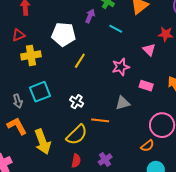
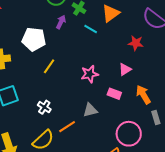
cyan line: (116, 29) -> (91, 29), moved
pink triangle: (149, 50) -> (125, 69), moved, turned 40
orange line: (100, 120) -> (67, 127), turned -42

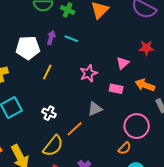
purple arrow: (61, 22) -> (51, 38), moved
cyan line: (91, 29) -> (71, 39), moved
red star: (136, 43) -> (146, 48), moved
orange arrow: (143, 95) -> (145, 85), turned -30

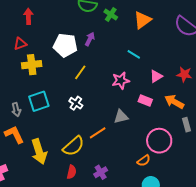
cyan line: (71, 39) -> (134, 54), moved
red star: (146, 48) -> (184, 74), moved
white cross: (49, 113) -> (76, 103), moved

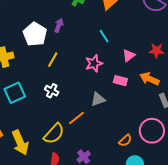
white pentagon: (65, 45) -> (35, 34), turned 30
cyan line: (134, 54) -> (104, 36), turned 32
pink circle: (159, 141) -> (152, 131), moved

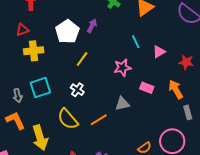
pink triangle: (129, 55) -> (159, 52), moved
orange arrow: (149, 79) -> (176, 89), turned 30
yellow semicircle: (54, 134) -> (68, 119), moved, turned 90

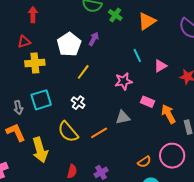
orange arrow: (176, 89) -> (168, 114), moved

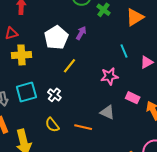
white cross: (78, 103) -> (54, 95), moved
gray triangle: (123, 117) -> (107, 112), turned 35
yellow semicircle: (68, 132) -> (52, 125), size x0.7
orange line: (99, 133) -> (83, 127), turned 42

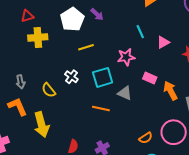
purple arrow: (81, 33) -> (97, 14), turned 104
yellow line: (69, 66) -> (86, 47), turned 35
cyan square: (26, 92) -> (103, 77), moved
yellow semicircle: (52, 125) -> (49, 90), moved

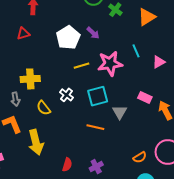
yellow cross: (38, 37) -> (30, 79), moved
pink star: (126, 57) -> (110, 63), moved, size x1.4
gray triangle: (125, 93) -> (120, 112), turned 35

